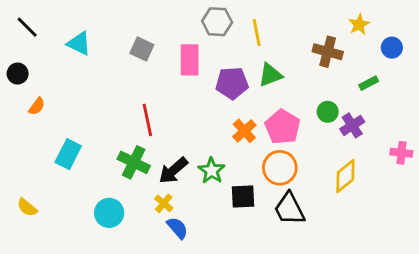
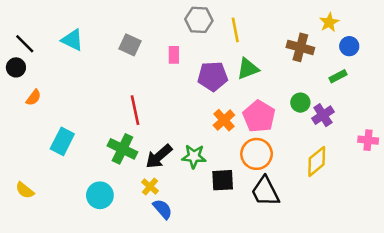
black line: (27, 27) -> (25, 44), moved
blue circle: (392, 48) -> (349, 46), moved
pink rectangle: (190, 60) -> (174, 55), size x0.6
green star: (212, 171) -> (194, 156), turned -30

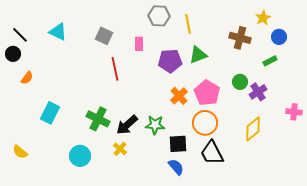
red line: (135, 110) -> (115, 69), moved
blue semicircle: (163, 209) -> (176, 167), moved

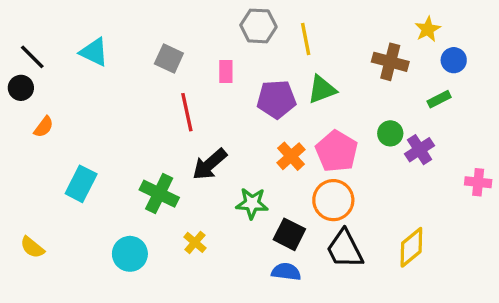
black arrow: (127, 125) -> (210, 164), moved
yellow diamond: (253, 129) -> (411, 247), moved
black square: (178, 144) -> (289, 234), turned 30
blue semicircle: (176, 167) -> (286, 272), turned -42

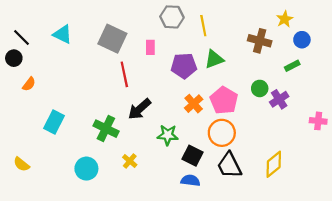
gray square: (169, 59) -> (112, 39), size x1.5

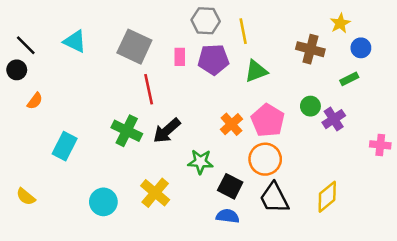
purple pentagon: (184, 66) -> (213, 60), moved
green cross: (106, 129) -> (127, 131), moved
yellow cross: (130, 161) -> (155, 193), size x1.6

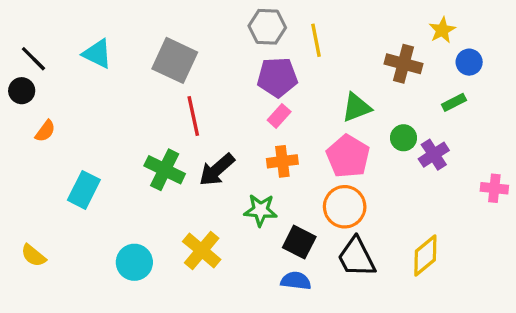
pink rectangle: (180, 57) -> (279, 116), moved, turned 42
green triangle: (256, 71) -> (356, 108), moved
orange cross: (231, 124) -> (282, 161), moved, turned 35

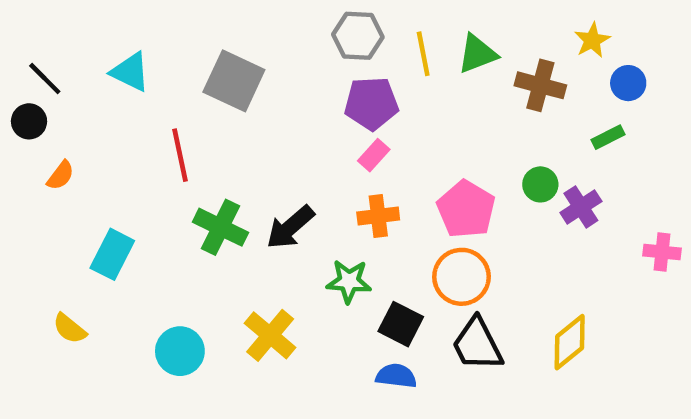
green triangle: (356, 108) -> (477, 54), moved
red line: (193, 116) -> (180, 155), moved
yellow semicircle: (33, 256) -> (70, 329), moved

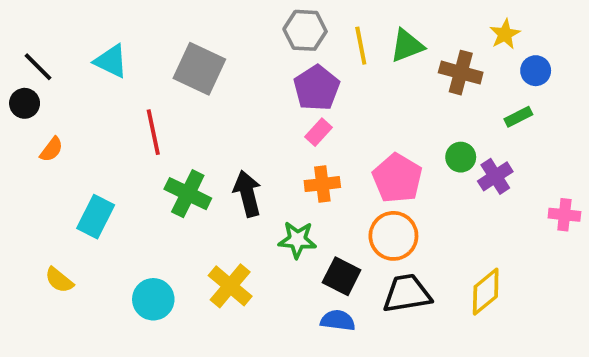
purple pentagon: (371, 103) -> (317, 88), turned -30
black arrow: (290, 227) -> (247, 194), turned 117
black trapezoid: (477, 344) -> (407, 294), turned 108

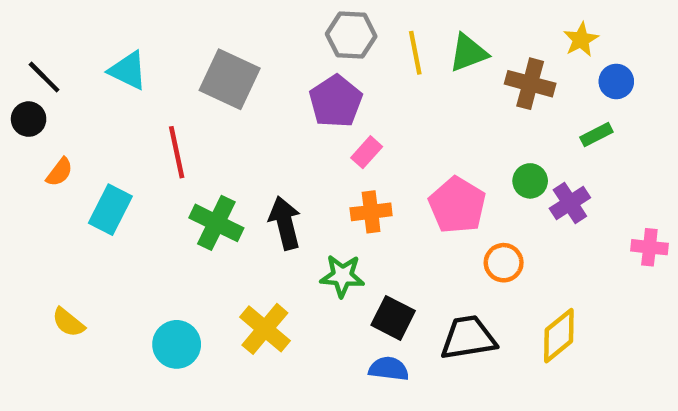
purple pentagon: (317, 88) -> (336, 101), moved
cyan rectangle: (96, 217) -> (110, 210), moved
orange circle: (393, 236) -> (504, 263), moved, size x0.7

